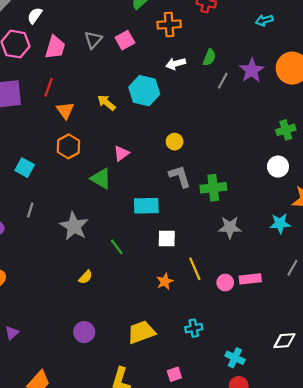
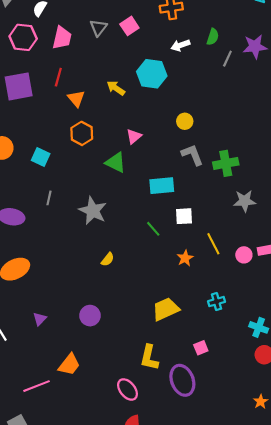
purple star: (252, 70) -> (255, 47), turned 30
green line: (117, 247) -> (153, 229), moved
purple circle: (84, 332) -> (90, 316), moved

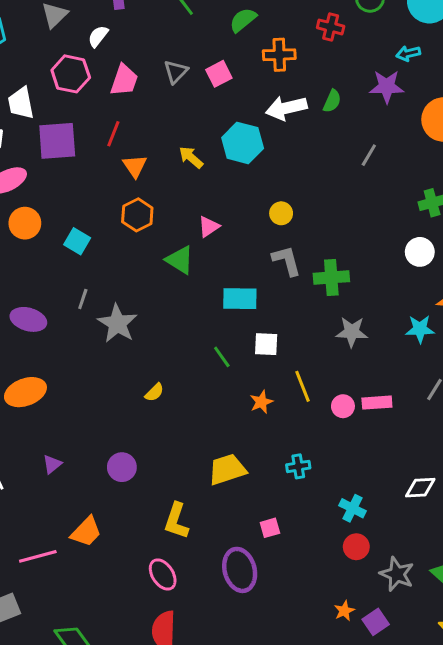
white arrow: (180, 45) -> (286, 108), size x1.5
purple star: (255, 47) -> (387, 87), moved
gray line: (227, 59) -> (369, 155), moved
gray star: (93, 211) -> (117, 323), moved
yellow L-shape: (149, 358) -> (176, 521), moved

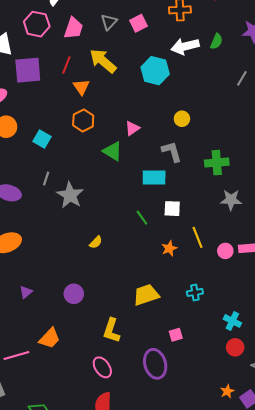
yellow arrow: (191, 157) -> (103, 61), moved, size x1.6
gray L-shape: (287, 261) -> (172, 152), moved

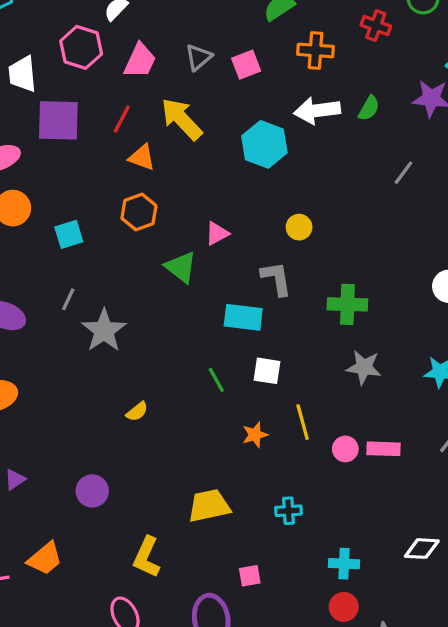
orange triangle: (81, 87) -> (142, 157), turned -42
cyan square: (42, 139) -> (69, 234), turned 36
cyan cross: (232, 321) -> (344, 564), turned -30

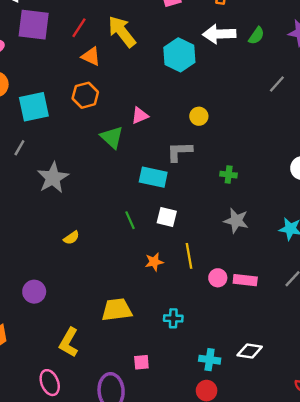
cyan square: (69, 234) -> (34, 107), size x1.5
gray L-shape: (276, 278) -> (179, 151), turned -88
gray line: (68, 299) -> (19, 148), moved
green cross: (347, 304) -> (229, 175), size x0.6
white diamond: (422, 549) -> (250, 351), moved

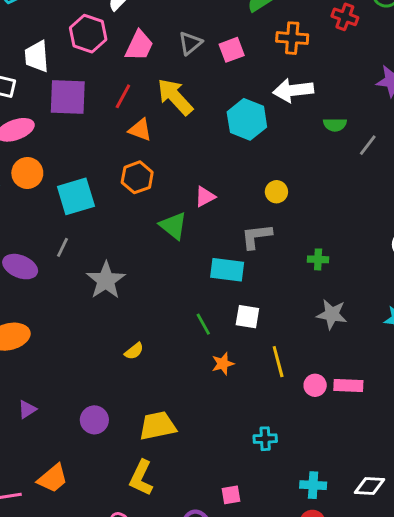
green semicircle: (256, 36) -> (335, 125), moved, turned 60
orange star: (154, 262) -> (223, 364), moved
yellow trapezoid: (117, 310) -> (158, 426), moved
white diamond: (250, 351) -> (370, 486), moved

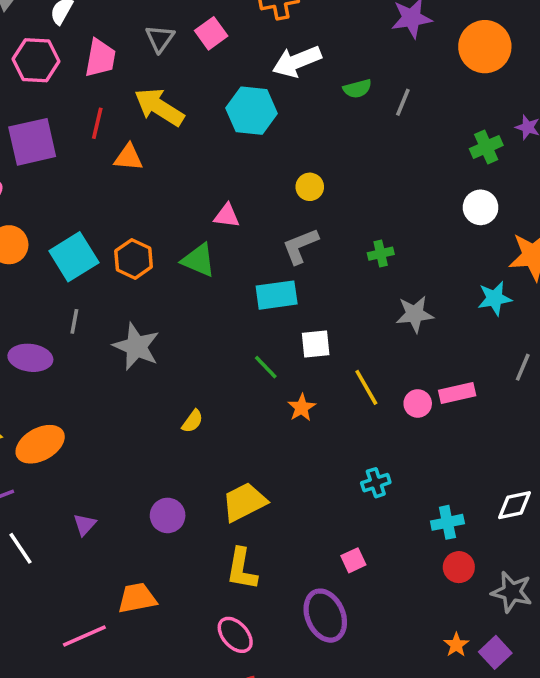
orange hexagon: (137, 177) -> (134, 259), moved
pink triangle: (205, 197) -> (227, 216), turned 50
orange trapezoid: (53, 478) -> (137, 598), turned -136

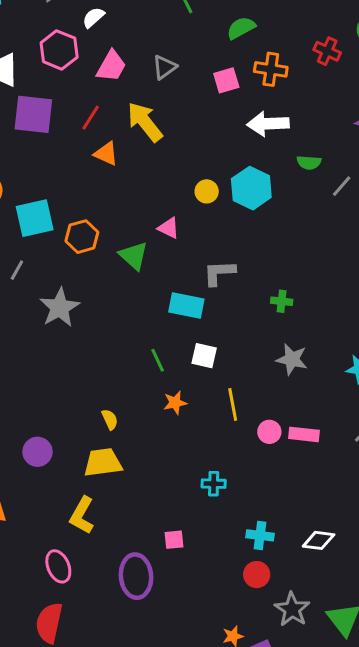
pink square: (211, 33) -> (226, 80), moved
cyan hexagon: (252, 111) -> (251, 188), moved
yellow circle: (310, 187) -> (207, 191), moved
yellow semicircle: (192, 421) -> (110, 419), moved, turned -80

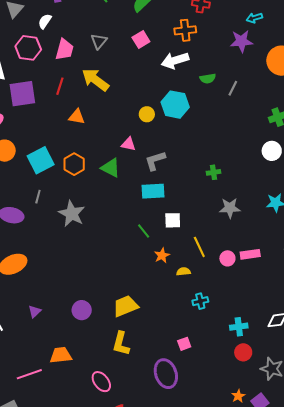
orange cross: (271, 69) -> (185, 30), moved
orange triangle: (106, 154) -> (77, 117), moved
gray L-shape: (219, 273) -> (155, 161), moved
yellow semicircle: (110, 419) -> (184, 272), moved, turned -56
pink ellipse: (58, 566) -> (101, 382), moved

